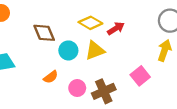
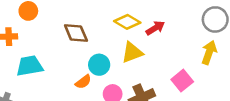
cyan circle: (68, 50) -> (99, 65), moved

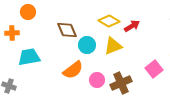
cyan circle: (99, 65) -> (87, 45), moved
orange semicircle: (83, 82) -> (73, 70), size x1.5

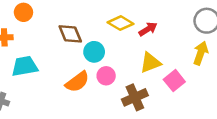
yellow triangle: (113, 46) -> (150, 63), moved
pink circle: (97, 80) -> (106, 76), moved

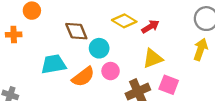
cyan trapezoid: (25, 66) -> (54, 64), moved
pink square: (174, 81) -> (169, 85), moved, turned -30

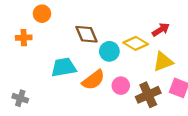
yellow diamond: (124, 21) -> (136, 43), moved
pink circle: (111, 71) -> (121, 86), moved

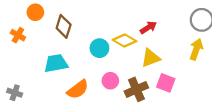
brown diamond: (87, 34) -> (64, 26), moved, turned 40
orange cross: (24, 38) -> (18, 35), turned 32
orange semicircle: (93, 80) -> (78, 89), moved

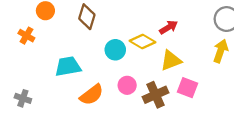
brown diamond: (64, 26) -> (87, 17), moved

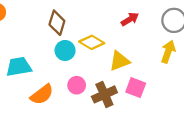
brown diamond: (87, 17) -> (57, 23), moved
red arrow: (169, 27) -> (130, 19), moved

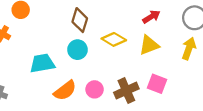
cyan circle: (65, 50) -> (77, 50), moved
yellow triangle: (119, 61) -> (149, 45), moved
pink circle: (77, 85) -> (95, 89), moved

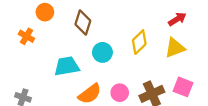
brown diamond: (80, 20) -> (83, 22), moved
yellow diamond: (114, 39) -> (139, 42), turned -75

